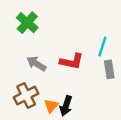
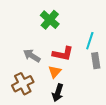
green cross: (27, 23) -> (50, 20), moved
orange triangle: (51, 106) -> (55, 72), moved

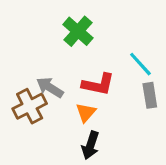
cyan line: (90, 41) -> (140, 64), turned -60
brown cross: (23, 84) -> (30, 106), moved

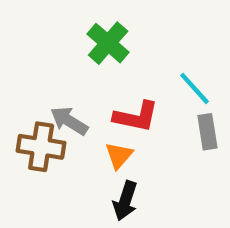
brown cross: (30, 106) -> (41, 147), turned 36

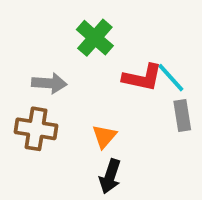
red L-shape: (136, 117) -> (142, 78), moved
gray arrow: (69, 121) -> (49, 83), moved, turned 152

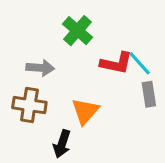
orange triangle: (104, 136) -> (85, 111), size x1.4
black arrow: (110, 176) -> (62, 144), moved

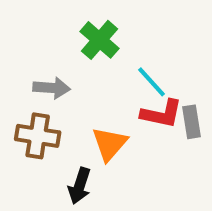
red L-shape: (116, 63) -> (161, 114), moved
cyan line: (140, 63) -> (152, 82), moved

